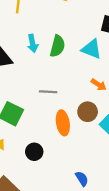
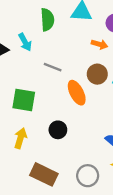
cyan arrow: (33, 43) -> (25, 42), moved
gray line: (48, 92) -> (53, 67), turned 36

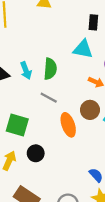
green semicircle: (47, 20) -> (50, 69), moved
black circle: (58, 130) -> (36, 153), moved

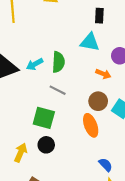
cyan arrow: (26, 70) -> (35, 64), turned 84
green square: (17, 125) -> (44, 118), moved
orange ellipse: (68, 125) -> (91, 125), moved

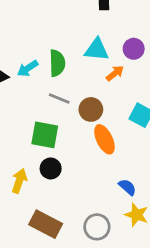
cyan triangle: (90, 42) -> (97, 50), moved
orange arrow: (103, 74) -> (115, 73), turned -56
brown circle: (98, 101) -> (91, 109), moved

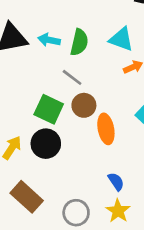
cyan arrow: (28, 68) -> (49, 40), turned 30
brown circle: (91, 109) -> (84, 105), moved
black circle: (51, 168) -> (46, 144), size x1.4

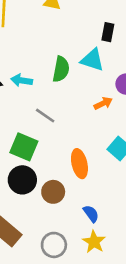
cyan triangle: (121, 39) -> (92, 60), moved
green semicircle: (79, 42) -> (61, 69), moved
brown circle: (84, 105) -> (53, 192), moved

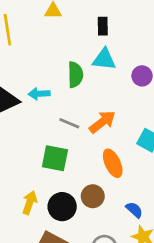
black rectangle: (108, 32) -> (103, 26), moved
orange arrow: (103, 103) -> (102, 122), moved, size x1.5
black circle: (22, 180) -> (62, 207), moved

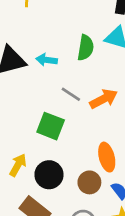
orange ellipse: (113, 163) -> (107, 157), moved
brown circle: (93, 196) -> (89, 182), moved

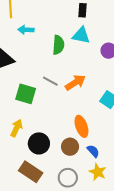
cyan arrow: (47, 60) -> (26, 30), moved
green square: (51, 126) -> (26, 94), moved
yellow arrow: (18, 165) -> (17, 128), moved

